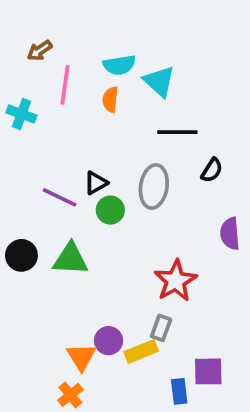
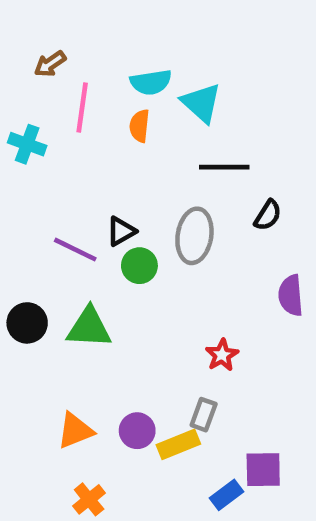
red star: (176, 281) -> (222, 355), size x0.6
orange triangle: (81, 357) -> (75, 431), moved, turned 40
blue rectangle: (179, 391) -> (227, 495), turned 60

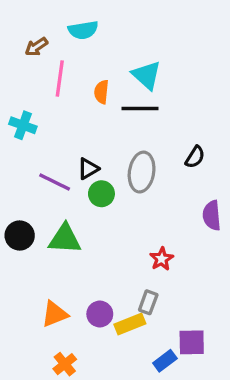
cyan semicircle: (151, 82) -> (83, 30), moved
cyan cross: (27, 144) -> (23, 125), moved
black line: (224, 167) -> (140, 109), moved

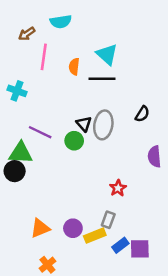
black triangle: (88, 169) -> (84, 124), moved, turned -42
green triangle: (65, 239) -> (21, 153), moved
blue rectangle: (165, 361) -> (120, 245), moved

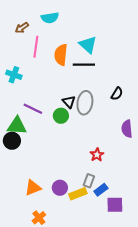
orange semicircle: (74, 67) -> (61, 55), size x1.5
blue rectangle: (120, 245) -> (101, 190), moved

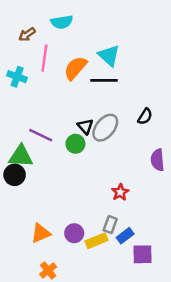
orange semicircle: (61, 55) -> (75, 68), turned 35
cyan cross: (14, 75) -> (17, 77), moved
gray ellipse: (85, 103) -> (105, 128), turned 30

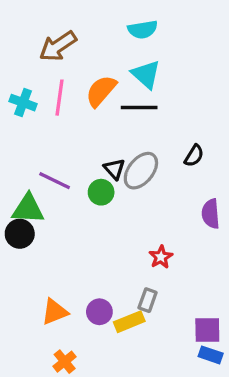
cyan semicircle: (62, 22) -> (143, 30), moved
brown arrow: (27, 34) -> (58, 46), moved, size x1.6
pink line: (44, 58) -> (60, 98), moved
blue rectangle: (125, 236) -> (211, 355), moved, turned 56
purple square: (143, 254) -> (207, 330), moved

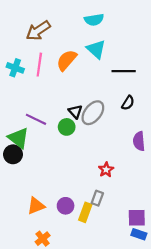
black line: (139, 108) -> (124, 71), moved
green triangle: (28, 209) -> (18, 138), turned 35
yellow rectangle: (129, 322) -> (85, 212), turned -48

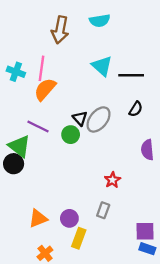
brown arrow: (38, 31) -> (60, 30), moved, turned -45
cyan triangle: (96, 49) -> (102, 66), moved
orange semicircle: (67, 60) -> (45, 89), moved
yellow rectangle: (85, 212) -> (79, 238), moved

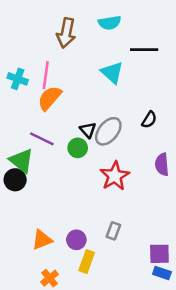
black line: (131, 75) -> (144, 50), moved
red star: (112, 180) -> (115, 176), moved, size x1.6

